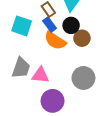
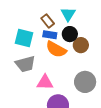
blue rectangle: (50, 25) -> (50, 35), turned -40
gray trapezoid: (21, 68) -> (25, 64), moved, turned 60

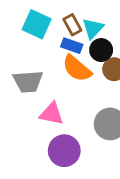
cyan triangle: (68, 14) -> (93, 28), moved
cyan square: (24, 38) -> (37, 24), moved

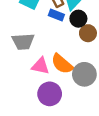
orange semicircle: (77, 68) -> (62, 64), moved

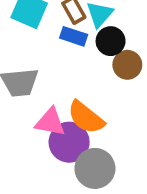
gray circle: (84, 74) -> (95, 168), moved
purple circle: (50, 94) -> (69, 142), moved

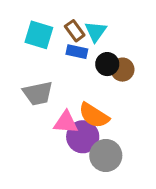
black circle: (111, 41) -> (107, 64), moved

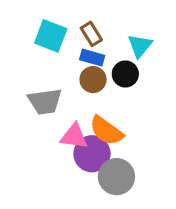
cyan triangle: (96, 31) -> (140, 46), moved
brown circle: (122, 70) -> (93, 80), moved

